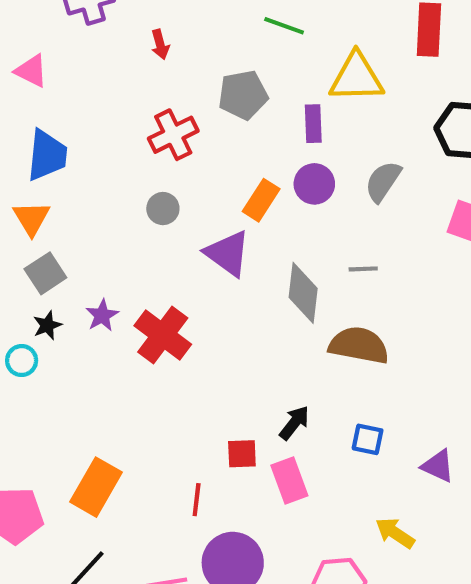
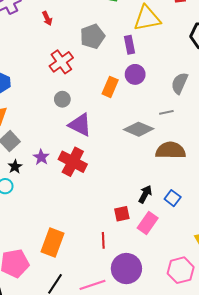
gray semicircle: (383, 181) -> (180, 83), moved
purple triangle: (228, 253) -> (80, 125), moved
gray diamond: (303, 293) -> (139, 129), turned -64
blue square: (368, 439) -> (173, 198), moved, turned 35
pink rectangle: (289, 480) -> (148, 223), turned 65

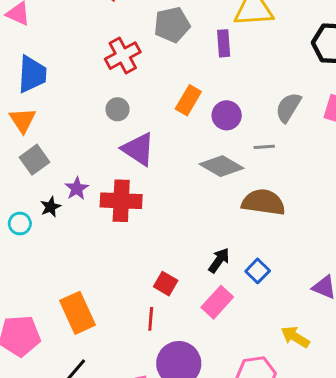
purple circle: (135, 74) -> (227, 115), moved
red cross: (73, 162) -> (121, 201), turned -32
black star: (15, 167) -> (50, 207), moved
red square: (122, 214) -> (166, 284), moved, turned 35
orange rectangle: (53, 242) -> (78, 313), turned -52

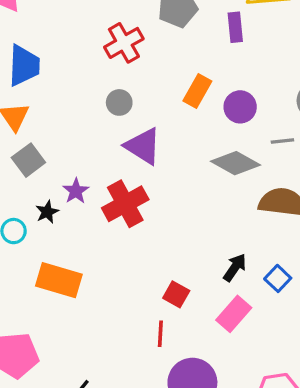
red cross: (121, 201) -> (125, 204), turned -30
orange rectangle: (78, 313) -> (59, 280), moved, turned -48

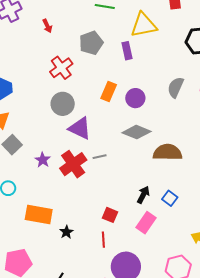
gray circle: (119, 102) -> (63, 104), size x1.5
gray line: (282, 141) -> (100, 157), moved
black star: (47, 212) -> (66, 232), moved

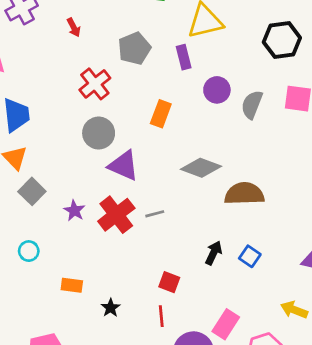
purple circle: (135, 98) -> (217, 90), moved
gray line: (100, 157) -> (155, 214), moved
orange rectangle: (39, 215) -> (72, 285), size x0.6
pink rectangle: (146, 223) -> (226, 324), moved

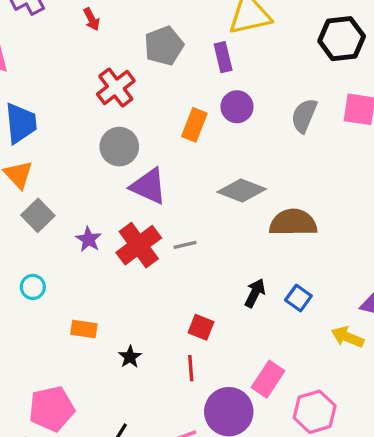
purple circle: (217, 90) -> (237, 107), moved
yellow arrow: (294, 310) -> (347, 337), moved

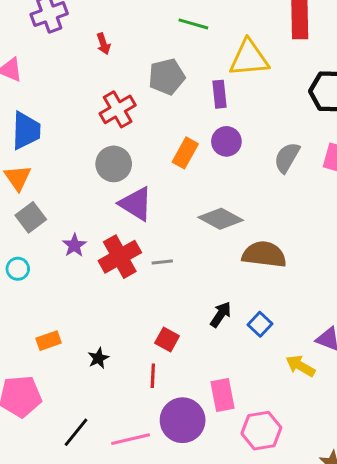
cyan circle: (33, 287) -> (18, 269), moved
orange rectangle: (84, 329) -> (49, 341), moved, turned -35
pink rectangle: (268, 379) -> (222, 395), turned -52

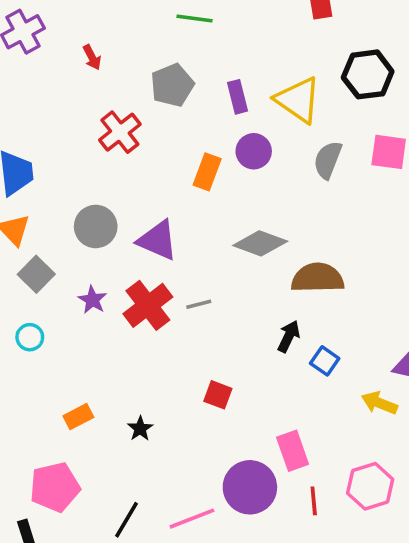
yellow triangle: (249, 58) -> (298, 100), moved, turned 48
gray circle: (114, 164) -> (96, 226), moved
black arrow: (221, 314) -> (289, 336), moved
red line: (153, 376) -> (314, 501), moved
pink hexagon: (261, 431) -> (370, 486), moved

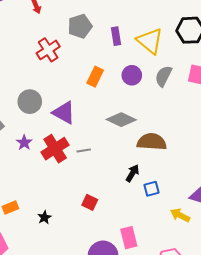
purple circle: (254, 151) -> (132, 75), moved
blue square: (325, 361) -> (151, 189), turned 35

